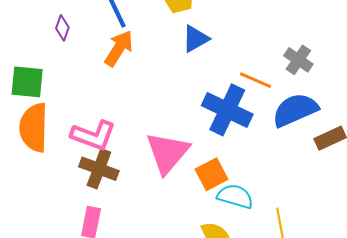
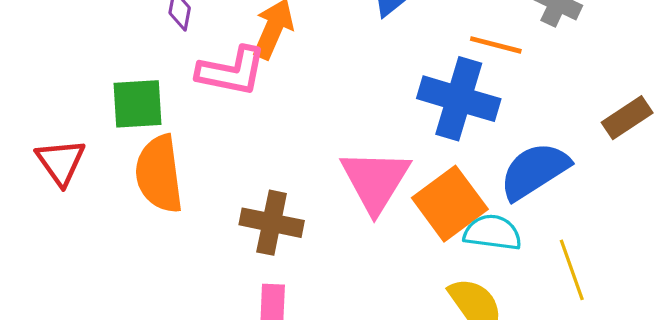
blue semicircle: (295, 110) -> (534, 171), moved
pink L-shape: (93, 135) -> (232, 71), moved
orange square: (212, 174) -> (450, 204), size x1.4

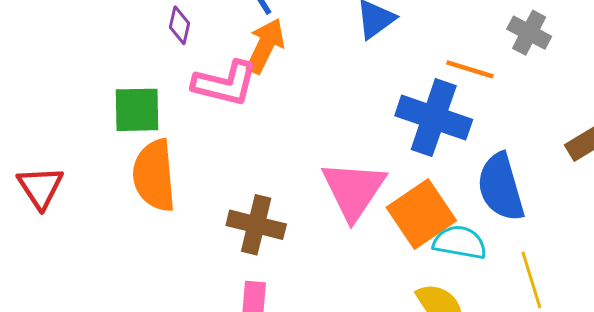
red triangle: (61, 162) -> (40, 187), moved
blue semicircle: (534, 171) -> (501, 187), turned -76

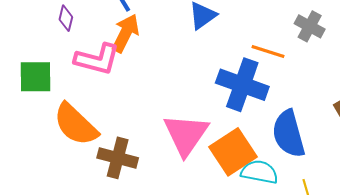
orange semicircle: (154, 175) -> (76, 125), moved, turned -42

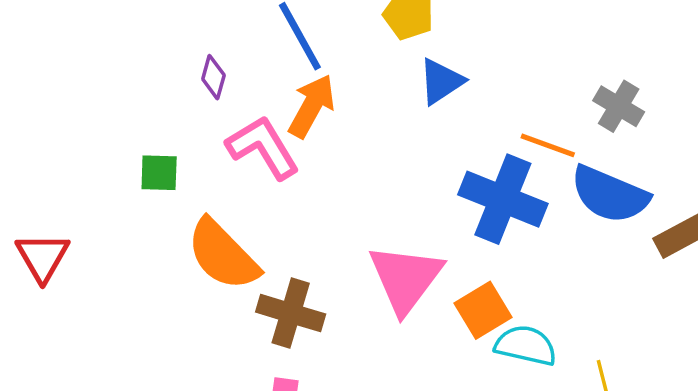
pink L-shape: (97, 59) -> (263, 147), turned -138
green square: (36, 77) -> (159, 173), size x0.7
blue semicircle: (289, 134) -> (610, 195), moved, turned -54
orange square: (233, 152) -> (483, 310), size x0.7

